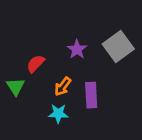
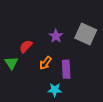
gray square: (118, 47) -> (86, 34), turned -30
cyan star: (58, 114) -> (55, 90), moved

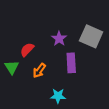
orange arrow: (45, 63) -> (39, 71), moved
purple rectangle: (66, 69) -> (71, 63), moved

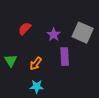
red semicircle: (27, 50) -> (25, 29), moved
cyan star: (58, 96) -> (37, 87), moved

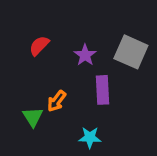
green triangle: (11, 61) -> (33, 117), moved
cyan star: (37, 87) -> (90, 137), moved

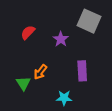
gray square: (131, 52) -> (89, 21), moved
purple rectangle: (102, 90) -> (82, 71), moved

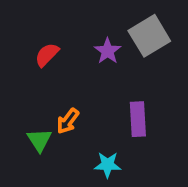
gray square: (89, 21) -> (149, 36), turned 35
purple star: (61, 39) -> (108, 51), moved

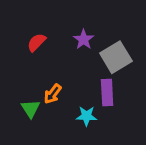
gray square: (149, 36) -> (116, 57), moved
cyan star: (108, 165) -> (86, 116), moved

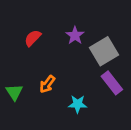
purple rectangle: (107, 92) -> (112, 83), moved, turned -35
green triangle: (31, 109) -> (14, 92), moved

